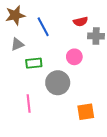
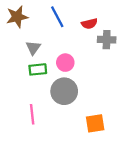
blue line: (43, 27) -> (57, 17), moved
gray triangle: (17, 44) -> (33, 48), moved, turned -32
pink circle: (74, 57) -> (65, 63), moved

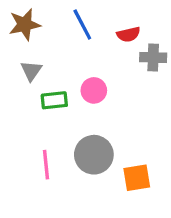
gray triangle: (33, 48) -> (31, 71), moved
gray circle: (64, 91) -> (94, 155), moved

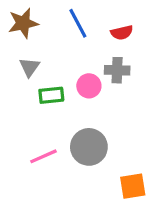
gray cross: (153, 57) -> (117, 70), moved
pink line: (46, 165) -> (44, 156), turned 72
orange square: (137, 178) -> (133, 186), moved

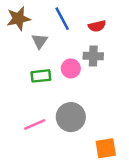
gray triangle: (29, 67) -> (40, 41), moved

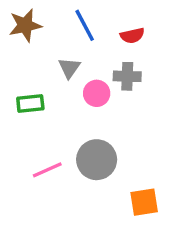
gray triangle: (40, 41) -> (69, 68), moved
green rectangle: (41, 76) -> (30, 104), moved

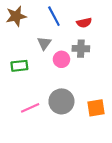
orange square: (144, 202) -> (96, 108), moved

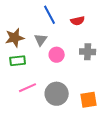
brown star: (16, 16) -> (15, 38), moved
gray cross: (81, 49) -> (88, 52), moved
pink line: (30, 108) -> (28, 88), moved

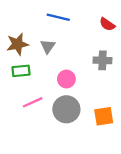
blue line: (50, 15) -> (58, 17), turned -48
red semicircle: (78, 21) -> (107, 24), moved, turned 48
pink circle: (57, 55) -> (66, 79), moved

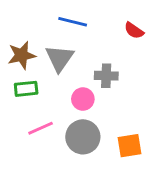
gray triangle: (48, 46) -> (60, 58), size x1.5
gray cross: (102, 60) -> (106, 76), moved

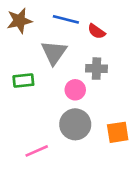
red semicircle: (134, 31) -> (96, 31), moved
brown star: (22, 55) -> (19, 21), moved
pink line: (41, 128) -> (37, 151), moved

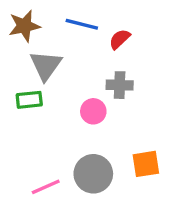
red semicircle: (96, 31) -> (120, 39), turned 102
gray triangle: (54, 53) -> (46, 65), moved
gray circle: (75, 124) -> (93, 174), moved

